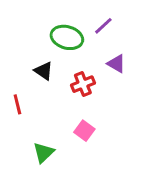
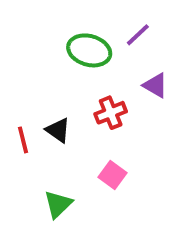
black triangle: (44, 71) -> (58, 130), moved

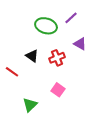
black triangle: (58, 130) -> (32, 56), moved
red line: (23, 140) -> (12, 72), turned -40

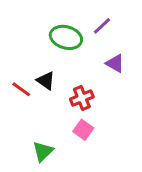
red cross: (57, 58) -> (82, 98), moved
red line: (12, 72) -> (21, 89), moved

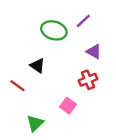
red line: (21, 89) -> (17, 86), moved
red cross: (82, 98) -> (88, 80), moved

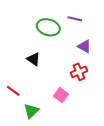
purple line: (83, 21) -> (75, 19), turned 56
red line: (17, 86) -> (13, 91), moved

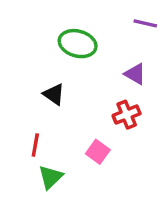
purple line: (75, 19) -> (145, 23), moved
red line: (13, 91) -> (35, 145), moved, turned 64

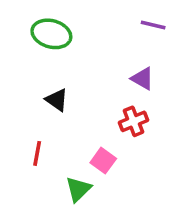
green ellipse: (78, 44) -> (51, 34), moved
green triangle: (51, 177) -> (78, 189), moved

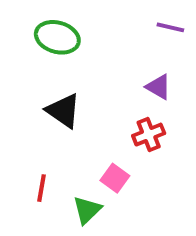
black triangle: (57, 100) -> (63, 111), size x1.4
red line: (37, 153) -> (41, 188), moved

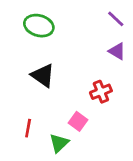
purple line: (170, 27) -> (116, 19), turned 30
purple triangle: (159, 87) -> (117, 51), moved

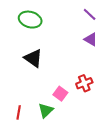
red cross: (101, 92) -> (84, 83), moved
red line: (28, 128) -> (19, 112), moved

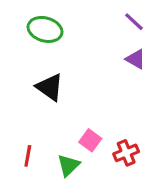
red cross: (84, 83) -> (126, 153), moved
red line: (19, 112) -> (28, 156), moved

